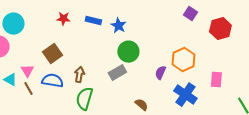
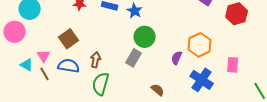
gray rectangle: (117, 73) -> (134, 58), turned -30

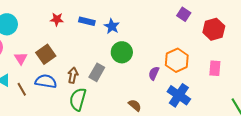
pink triangle: (44, 56) -> (21, 58), moved
gray rectangle: (134, 58) -> (97, 72), moved
pink rectangle: (233, 65) -> (215, 68), moved

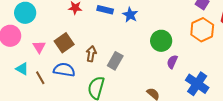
green circle: (122, 52) -> (161, 41), moved
orange hexagon: (177, 60) -> (202, 30), moved
brown arrow: (73, 75) -> (91, 54), moved

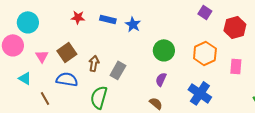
orange hexagon: (202, 30) -> (205, 53), moved
purple semicircle: (172, 62) -> (161, 79), moved
brown line: (40, 78) -> (45, 98), moved

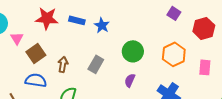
red star: (78, 17) -> (47, 18), size x1.6
pink triangle: (42, 56) -> (17, 38), moved
gray rectangle: (118, 70) -> (96, 64), moved

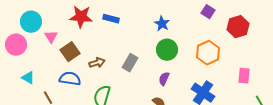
blue star: (102, 25) -> (162, 24), moved
brown arrow: (63, 64) -> (97, 63), turned 63
pink rectangle: (205, 67) -> (244, 76), moved

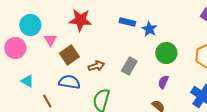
blue rectangle: (111, 19) -> (127, 22), moved
blue star: (162, 24) -> (149, 29), moved

